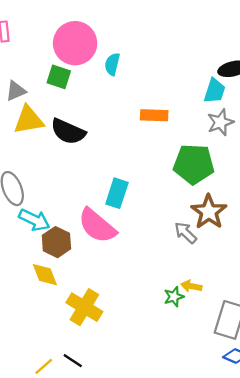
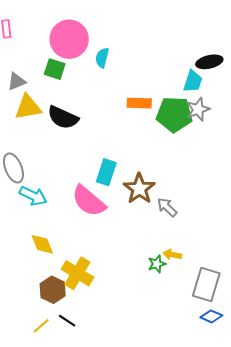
green pentagon: (194, 164) -> (174, 114), moved
brown star: (209, 212) -> (139, 189), moved
brown hexagon: (56, 242) -> (53, 290), moved

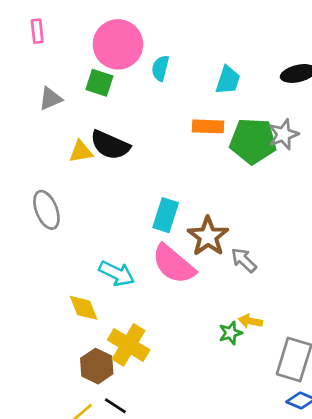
cyan trapezoid: (193, 81) -> (228, 80), moved
yellow triangle: (28, 107) -> (81, 152), moved, size x0.7
cyan arrow: (33, 196) -> (117, 273), moved
pink semicircle: (89, 201) -> (174, 264), moved

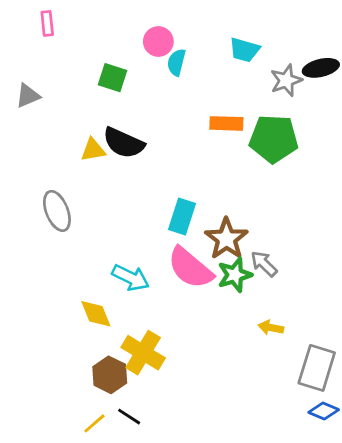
pink circle: (118, 44) -> (158, 41), moved, size x0.6
cyan trapezoid: (228, 80) -> (244, 50), moved, turned 88
gray triangle: (50, 99) -> (28, 96), moved
gray star: (283, 134) -> (286, 80), moved
green star: (231, 333) -> (235, 275), moved, size x1.4

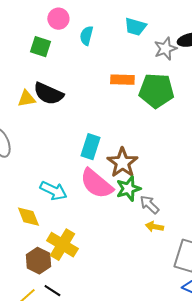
pink circle: (158, 41) -> (58, 19), moved
gray arrow: (264, 264) -> (149, 205), moved

